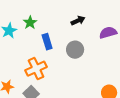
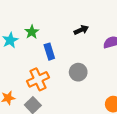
gray circle: (75, 50) -> (78, 72), moved

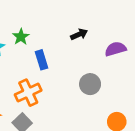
gray circle: (78, 72) -> (90, 84), moved

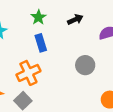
green star: (21, 37) -> (38, 17), moved

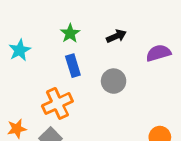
gray circle: (85, 65) -> (114, 81), moved

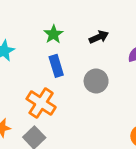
orange cross: (57, 103) -> (41, 103), turned -32

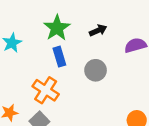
green star: (53, 34) -> (57, 28), size x1.5

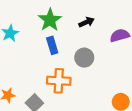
orange cross: (46, 90) -> (59, 81), moved, turned -30

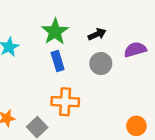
gray circle: (84, 58) -> (101, 64), moved

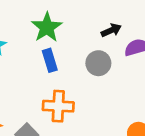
black arrow: (97, 34) -> (111, 30), moved

